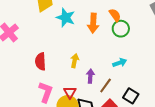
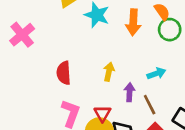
cyan arrow: (120, 63) -> (156, 73), moved
brown line: (106, 86) -> (150, 105), turned -63

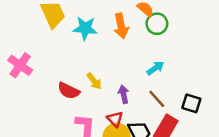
yellow arrow: (109, 72) -> (94, 81), moved, turned 144
red semicircle: (64, 73) -> (69, 91), turned -45
purple arrow: (130, 92) -> (124, 94), moved

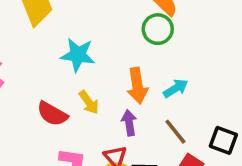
green circle: (157, 24) -> (158, 29), moved
orange arrow: (121, 26) -> (137, 86), moved
cyan star: (85, 28) -> (78, 55), moved

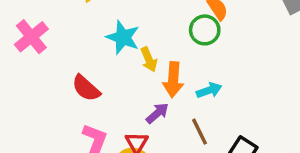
yellow arrow: (89, 102) -> (149, 59), moved
purple arrow: (129, 123) -> (157, 113), turned 45

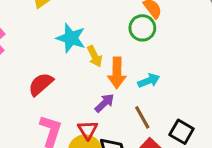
red semicircle: (86, 88) -> (41, 84), turned 100

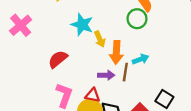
purple arrow: (104, 103) -> (106, 75), turned 42
brown line: (142, 117) -> (125, 72), moved, turned 36
red triangle: (88, 130) -> (93, 95), turned -49

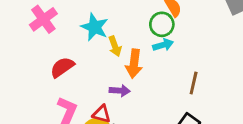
pink cross: (21, 25) -> (43, 19), moved
cyan arrow: (141, 59) -> (163, 45), moved
brown line: (125, 72) -> (194, 83), moved

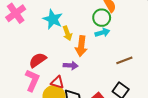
red semicircle: (62, 67) -> (38, 60), moved
brown line: (194, 83) -> (124, 60), turned 56

